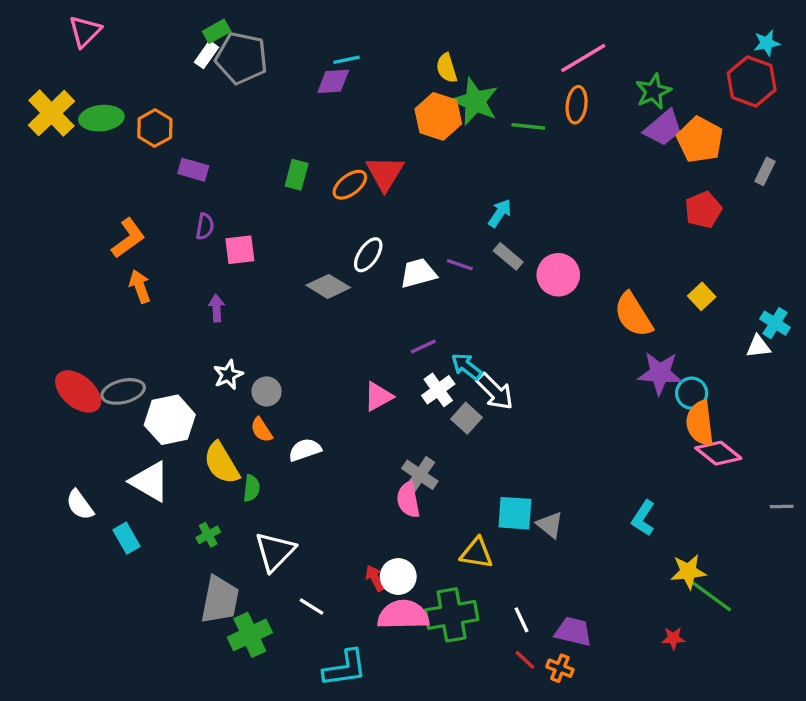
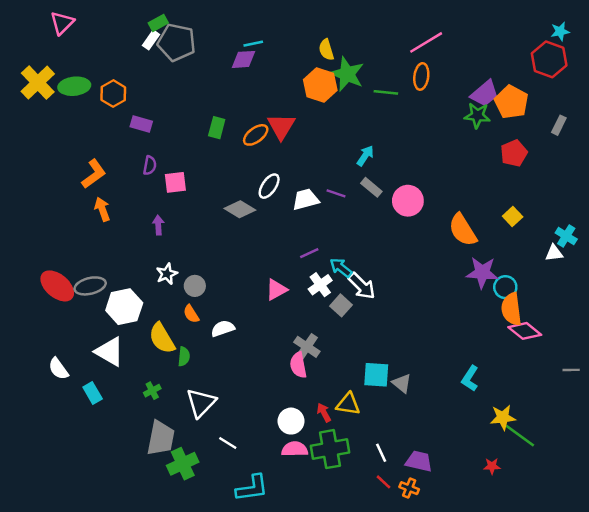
green star: (653, 91) -> (477, 115), moved, turned 30
red arrow: (375, 578) -> (324, 413), moved
pink semicircle: (403, 615) -> (295, 449), size x0.7

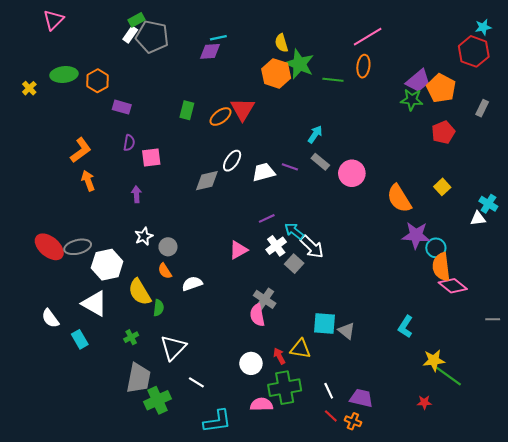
yellow cross: (38, 83) -> (29, 88), moved, size x0.5
gray diamond: (240, 209) -> (207, 181), turned -45
pink semicircle: (295, 449) -> (261, 404), moved

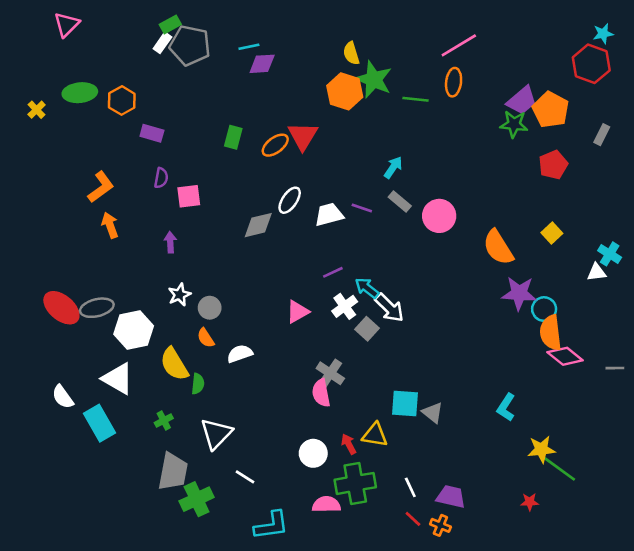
cyan line: (218, 38) -> (249, 47), moved
gray line: (493, 319) -> (615, 368), moved
cyan rectangle: (80, 339) -> (99, 423), size x1.5

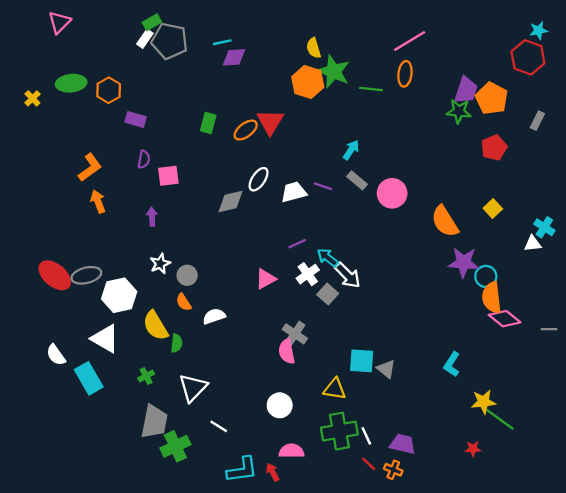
purple trapezoid: (522, 101) -> (466, 90), turned -32
red arrow: (349, 444) -> (273, 472), moved
green cross: (355, 483) -> (339, 431), moved

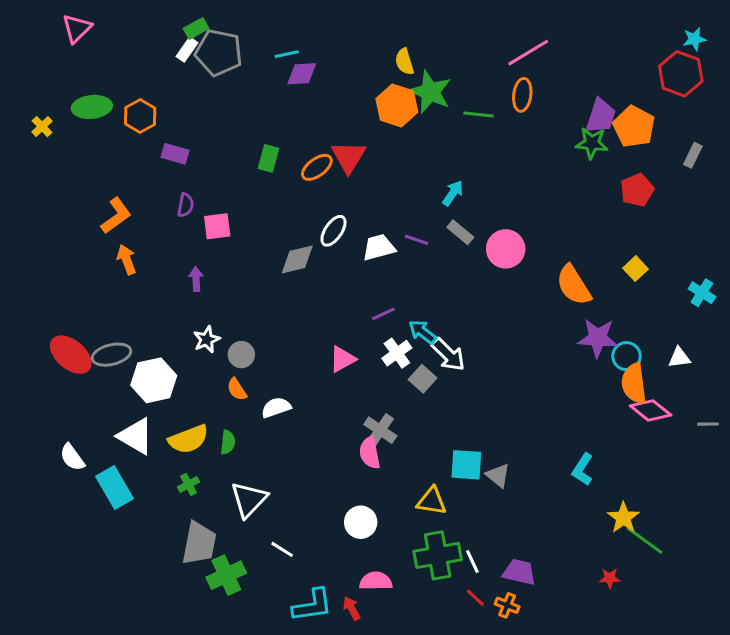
white triangle: (533, 244) -> (679, 358), moved
yellow semicircle: (155, 326) -> (189, 439), moved, turned -80
yellow star: (483, 402) -> (623, 518), turned -30

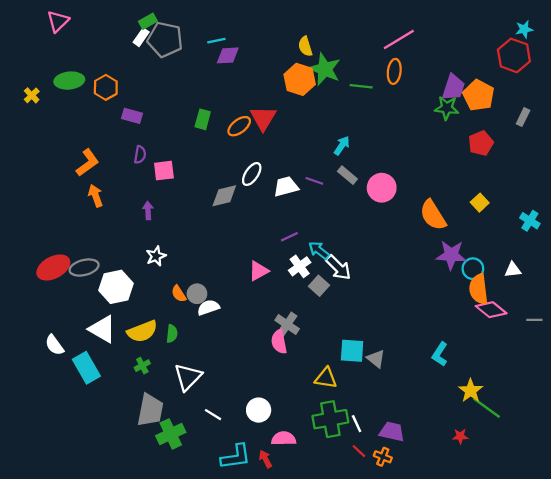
red ellipse: (71, 355) -> (53, 268), turned -68
gray circle: (241, 355) -> (197, 294), moved
white circle: (361, 522) -> (259, 410), moved

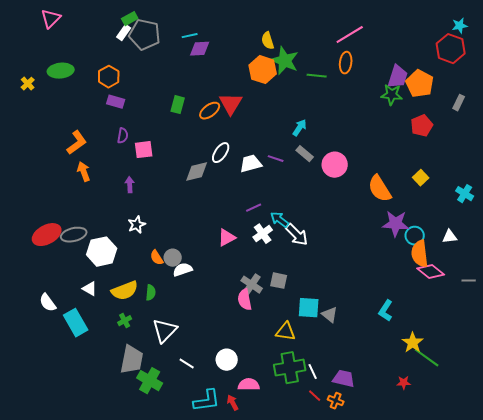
orange hexagon: (106, 87) -> (109, 77), moved
gray square: (319, 286) -> (279, 281), moved, turned -30
white triangle: (102, 329) -> (90, 289), size x0.6
green cross: (171, 434) -> (150, 381), turned -35

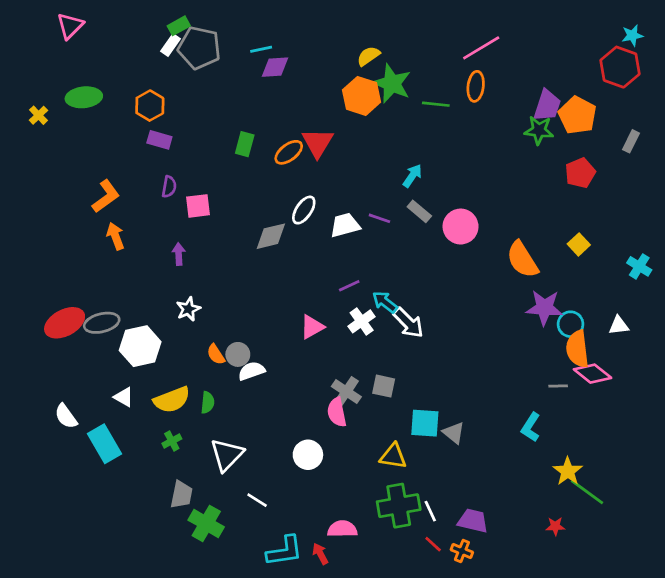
yellow semicircle: (268, 41) -> (368, 56), turned 72
gray line: (469, 281) -> (558, 386), moved
gray trapezoid: (132, 360) -> (181, 495), size x0.7
white circle: (227, 360) -> (308, 455), moved

